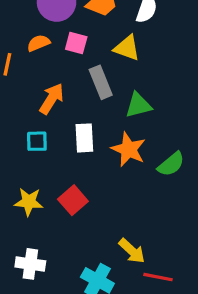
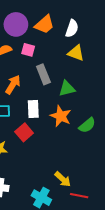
yellow triangle: (127, 48) -> (76, 53), moved
red square: (73, 200) -> (24, 132), moved

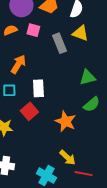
gray rectangle: (43, 74) -> (59, 43), moved
green triangle: (67, 89) -> (88, 77), moved
orange star: (61, 116) -> (65, 121), moved

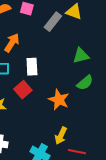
gray rectangle: (59, 43) -> (53, 22), turned 60
yellow arrow: (68, 157) -> (61, 136), turned 72

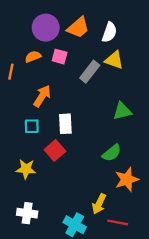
green semicircle: (85, 83) -> (112, 153), moved
orange star: (59, 100) -> (127, 179), moved, turned 30

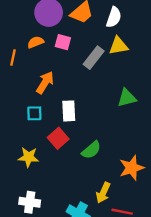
yellow triangle: (114, 60) -> (119, 46), turned -30
green semicircle: (112, 153) -> (91, 150), moved

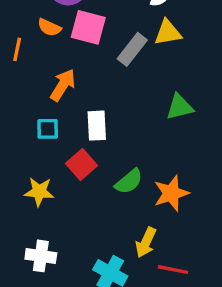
orange semicircle: (36, 42) -> (49, 27), turned -133
pink square: (63, 42) -> (88, 27), size x1.5
orange star: (132, 168) -> (171, 193), moved

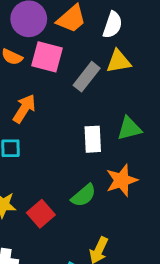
white rectangle: (97, 126) -> (93, 139), moved
red square: (81, 165) -> (41, 214), moved
orange star: (171, 193) -> (122, 180), moved

